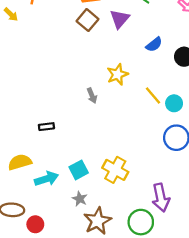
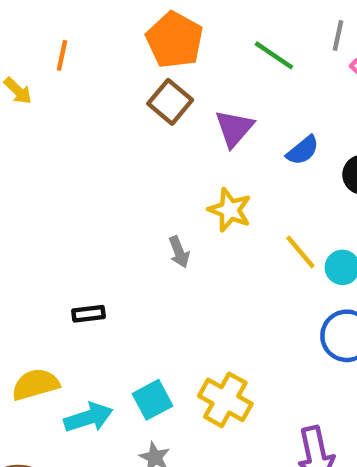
purple triangle: (120, 19) -> (234, 128), moved
yellow star: (117, 74) -> (230, 210), turned -30

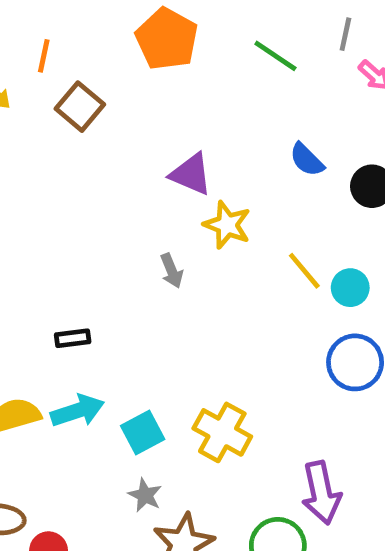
brown square: (170, 102) -> (80, 107), moved
purple triangle: (234, 128) -> (191, 174), moved, turned -48
blue semicircle: (303, 150) -> (307, 160), turned 84
cyan arrow: (88, 418) -> (77, 411), moved

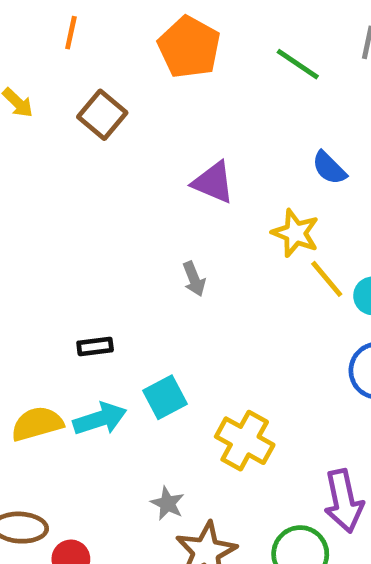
orange line: (44, 56) -> (71, 33), moved
yellow star: (227, 225) -> (295, 233), moved
cyan square: (143, 432) -> (165, 397), moved

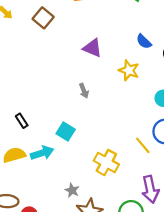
yellow line: (327, 279) -> (143, 145), moved
black rectangle: (95, 347) -> (22, 121), moved, turned 64
cyan square: (165, 397) -> (66, 131), moved, turned -30

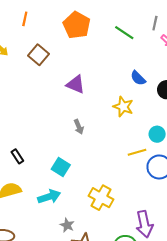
purple triangle: (92, 48) -> (76, 84), moved
yellow line: (143, 145) -> (137, 152), moved, turned -66
cyan arrow: (42, 153) -> (49, 197), moved

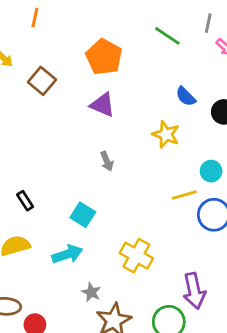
orange pentagon: (77, 25) -> (104, 57), moved
brown square: (39, 55) -> (42, 81), moved

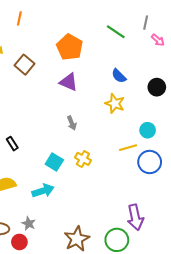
blue semicircle: (186, 96) -> (119, 76), moved
black rectangle: (25, 201) -> (12, 144), moved
yellow cross: (136, 256) -> (83, 159), moved, size x0.7
gray star: (91, 292) -> (29, 224), moved

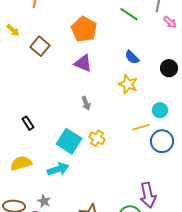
cyan square: (54, 162) -> (69, 141), size x1.4

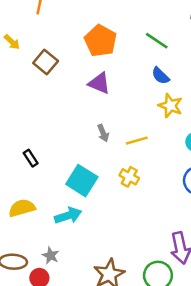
green line: (129, 14) -> (157, 41), moved
yellow star: (128, 84) -> (170, 106), moved
yellow line: (141, 127) -> (137, 141), moved
yellow cross: (97, 138) -> (129, 177), moved

